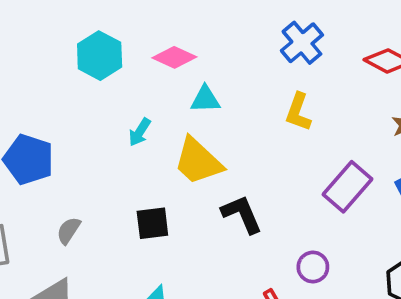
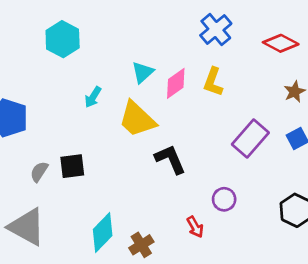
pink diamond: (174, 57) -> (176, 83), moved, turned -60
cyan triangle: (205, 99) -> (143, 72), turned -40
black square: (152, 223) -> (72, 166), moved

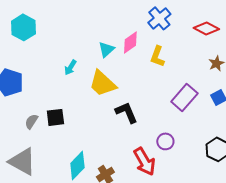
cyan hexagon: (63, 39) -> (23, 27), moved
pink diamond: (176, 83) -> (130, 42), moved
red arrow: (195, 227) -> (144, 161), size x1.8

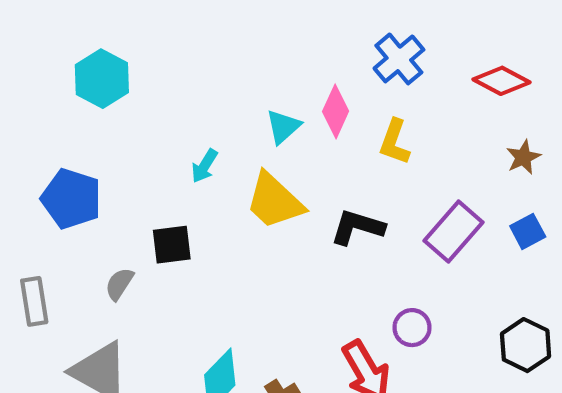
pink diamond: (130, 42) -> (336, 111), turned -30
black L-shape: (126, 112) -> (357, 227), moved, turned -50
black square: (55, 117) -> (172, 245), moved

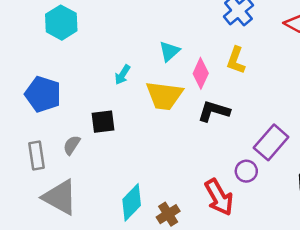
pink diamond: (336, 111) -> (201, 73), moved
yellow trapezoid: (274, 201) -> (164, 96), turned -36
purple rectangle: (453, 231) -> (271, 142), moved
gray rectangle: (34, 301) -> (36, 155), moved

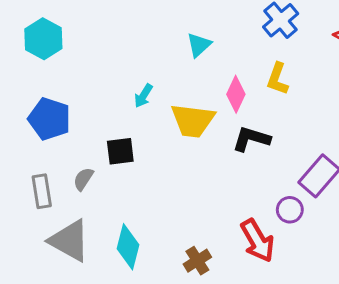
cyan hexagon: (61, 23) -> (43, 39), moved
cyan triangle: (169, 51) -> (199, 45), moved
cyan diamond: (132, 202) -> (128, 247), moved, turned -30

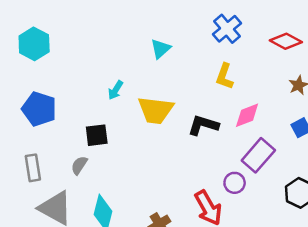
pink diamond: (236, 94) -> (247, 115), moved, turned 44
gray semicircle: (83, 179) -> (79, 165), moved

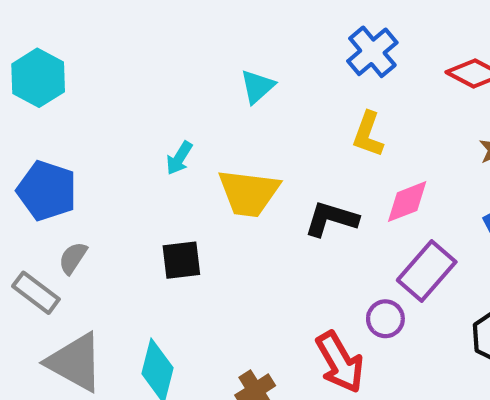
black square: (97, 135) -> (181, 260), moved
gray semicircle: (79, 165) -> (73, 258), moved
gray rectangle: (33, 168) -> (36, 293), turned -44

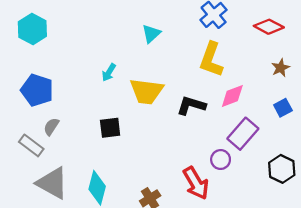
yellow L-shape: (368, 134) -> (211, 60), size x1.4

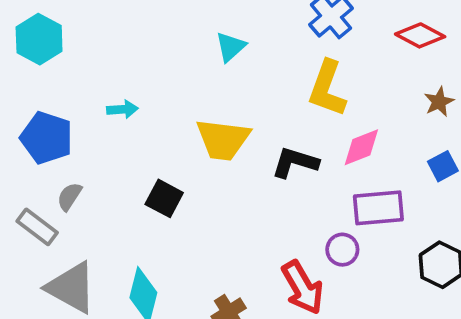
cyan arrow: (109, 72) -> (122, 109), moved, turned -126
black square: (110, 128) -> (164, 198), turned 35
purple rectangle: (243, 134) -> (378, 208), turned 44

